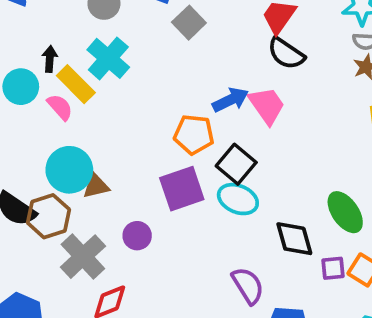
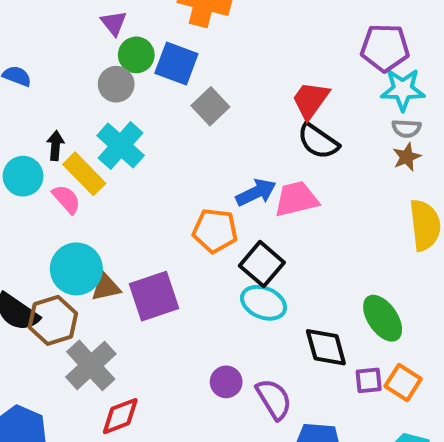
pink trapezoid: (267, 105) -> (296, 199), turned -69
purple square: (182, 189) -> (154, 296), moved
purple circle: (137, 236) -> (226, 382), moved

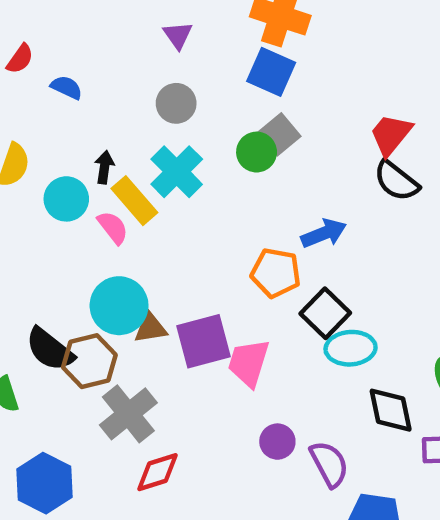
green circle: (136, 55) -> (257, 152), moved
blue square: (176, 63) -> (271, 72), moved
pink trapezoid: (296, 199) -> (249, 363), moved, turned -63
cyan ellipse: (264, 303) -> (351, 348), moved, turned -30

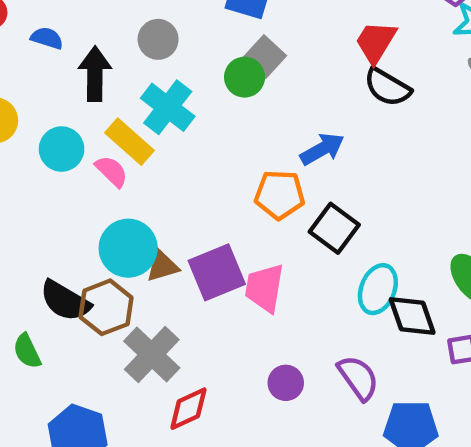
black arrow: (104, 167) -> (95, 74), moved, size x1.6
cyan ellipse: (351, 348) -> (378, 289), moved, turned -57
purple circle: (277, 442) -> (286, 383), moved

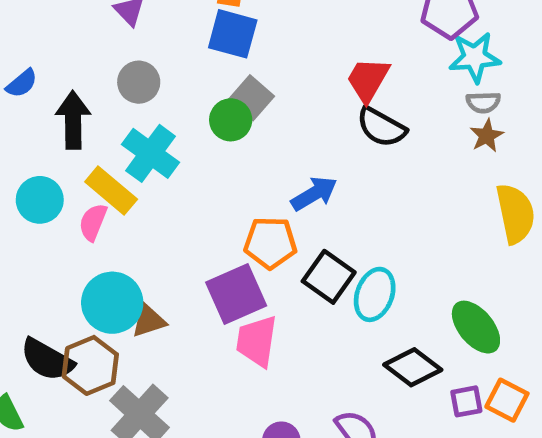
blue semicircle: (47, 38) -> (22, 83), turned 124
pink semicircle: (112, 171) -> (93, 222), turned -111
purple square: (217, 272) -> (236, 294), moved
cyan ellipse: (378, 289) -> (375, 294), moved
black diamond: (412, 316) -> (413, 367), turned -32

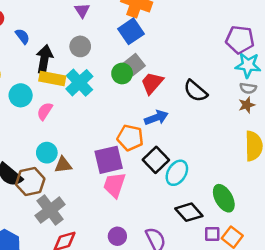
blue square: (233, 34) -> (131, 31), turned 30
red trapezoid: (368, 80) -> (152, 83), moved
blue semicircle: (22, 83) -> (22, 36), turned -98
yellow rectangle: (111, 190) -> (52, 78), moved, turned -40
cyan circle: (112, 303) -> (47, 153), size x0.7

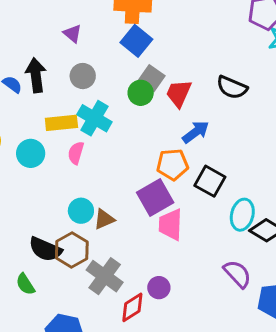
black arrow: (44, 59) -> (36, 75), moved
pink semicircle: (45, 111) -> (76, 153), moved
cyan ellipse: (177, 173) -> (242, 215), moved
purple circle: (117, 236) -> (159, 288), moved

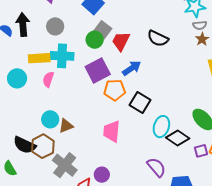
cyan cross: (94, 118) -> (62, 56), turned -30
purple square: (155, 198) -> (98, 70), moved

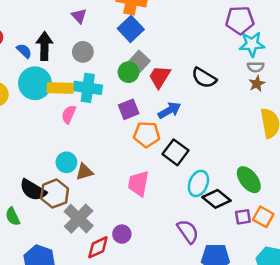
purple square: (98, 70) -> (129, 109), size x0.7
cyan circle: (17, 78) -> (35, 83), moved, size x1.4

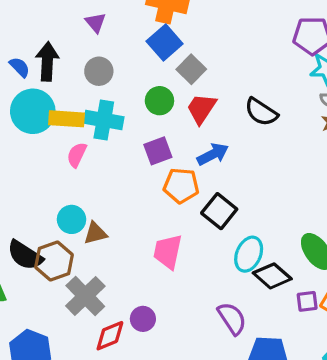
gray square: (139, 61) -> (191, 69), moved

